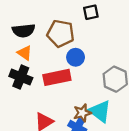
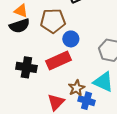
orange triangle: (25, 53) -> (21, 11), moved
brown star: (82, 113) -> (77, 88), moved

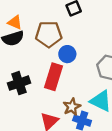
red rectangle: (59, 60) -> (53, 77), turned -50
black cross: (26, 67) -> (19, 83), turned -30

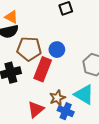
brown pentagon: (49, 34) -> (29, 49), moved

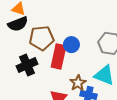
blue circle: (57, 50) -> (71, 45), moved

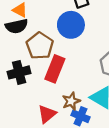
brown pentagon: (42, 38) -> (40, 46), turned 30
blue circle: (71, 45) -> (71, 25), moved, size x1.5

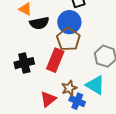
black semicircle: (17, 26) -> (39, 23), moved
brown pentagon: (40, 46) -> (68, 39), moved

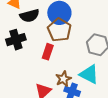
red rectangle: (55, 60) -> (48, 52), size x0.7
black cross: (24, 63) -> (16, 40), moved

